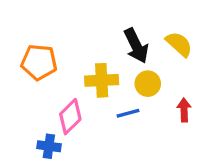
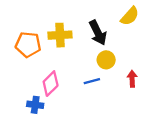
yellow semicircle: (179, 44) -> (130, 16), moved, turned 90
yellow cross: (102, 80) -> (60, 35), moved

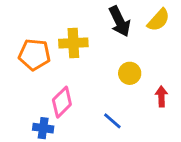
black arrow: (98, 33) -> (120, 21), moved
blue line: (92, 81) -> (112, 121), moved, turned 56

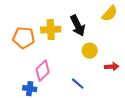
black arrow: (120, 21) -> (78, 26), moved
red arrow: (161, 96) -> (112, 67), turned 88

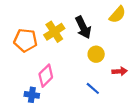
yellow cross: (51, 30) -> (54, 32), turned -30
blue line: (78, 84) -> (93, 88), moved

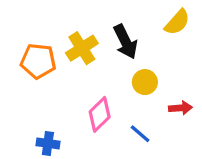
pink diamond: (46, 76) -> (100, 114), moved

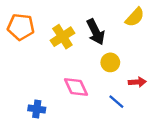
orange pentagon: (38, 61) -> (21, 27), moved
pink diamond: (100, 114) -> (76, 87), turned -70
blue line: (140, 134) -> (116, 102), moved

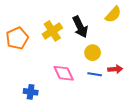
orange pentagon: (21, 27) -> (17, 38), moved, turned -30
blue line: (116, 102) -> (95, 74), moved, turned -32

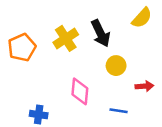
pink diamond: (64, 73) -> (80, 91), turned 30
blue line: (95, 74) -> (119, 111), moved

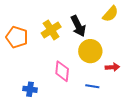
orange pentagon: (22, 47) -> (17, 37), turned -30
yellow circle: (116, 66) -> (90, 51), size x1.5

